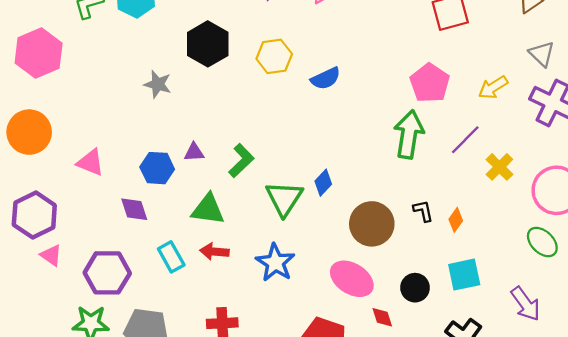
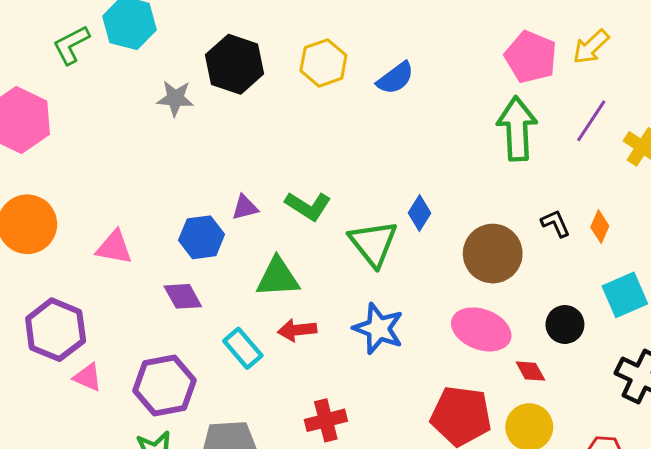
gray star: (158, 84) -> (175, 98), moved
yellow arrow: (493, 87) -> (591, 47), moved
green L-shape: (241, 161) -> (308, 206), turned 88

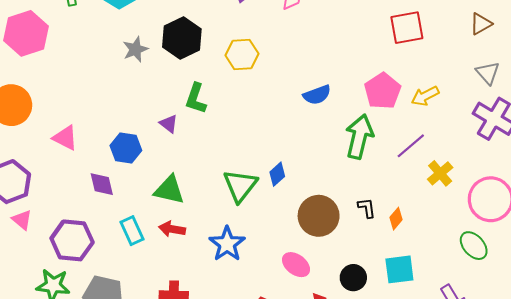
blue semicircle: (395, 78) -> (317, 95), moved
gray star: (175, 98) -> (135, 49), turned 30
green L-shape: (308, 206) -> (196, 98), moved, turned 60
purple triangle: (245, 207) -> (169, 124), moved, turned 36
pink ellipse: (481, 329) -> (296, 265), size x0.7

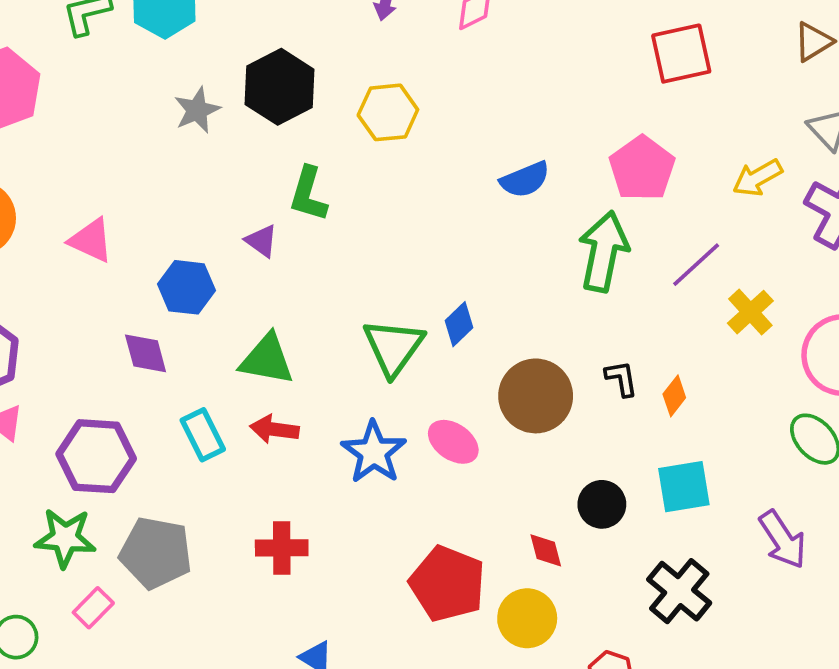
yellow arrow: (425, 96) -> (757, 178), moved
pink triangle: (65, 138) -> (91, 240), moved
pink ellipse: (296, 265) -> (453, 442), moved

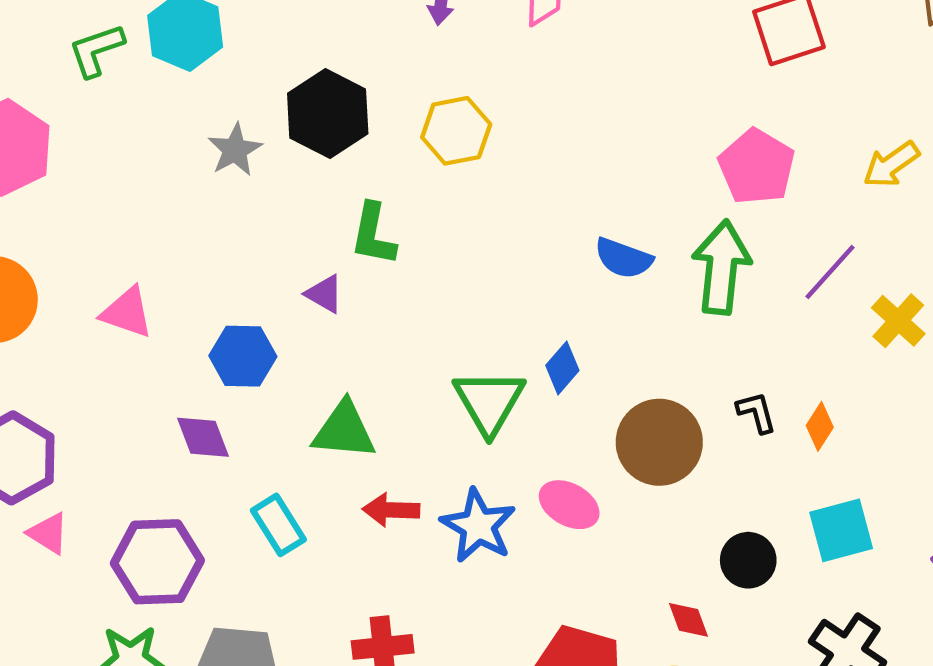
blue semicircle: (525, 180) -> (623, 258), moved, turned 48
red arrow: (274, 429) -> (391, 510), moved

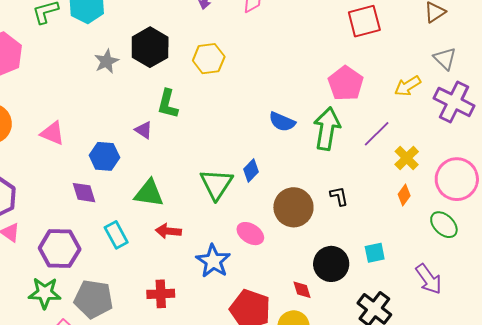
orange diamond: (820, 426) -> (404, 195), moved
blue star: (478, 526) -> (213, 261), moved
cyan square: (841, 530) -> (375, 253), size x0.7
black circle: (748, 560) -> (331, 264), size x1.4

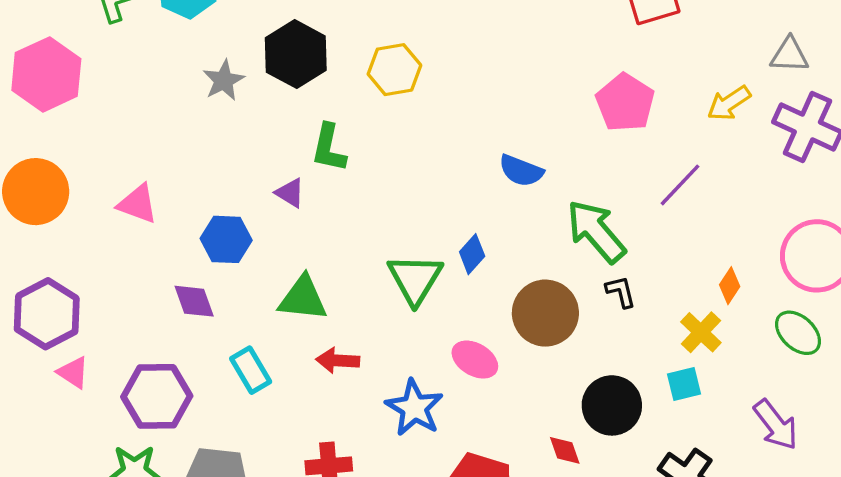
gray triangle: (445, 59) -> (789, 55), turned -40
green arrow: (327, 129) -> (596, 231), moved, turned -48
yellow cross: (407, 158) -> (701, 332), moved

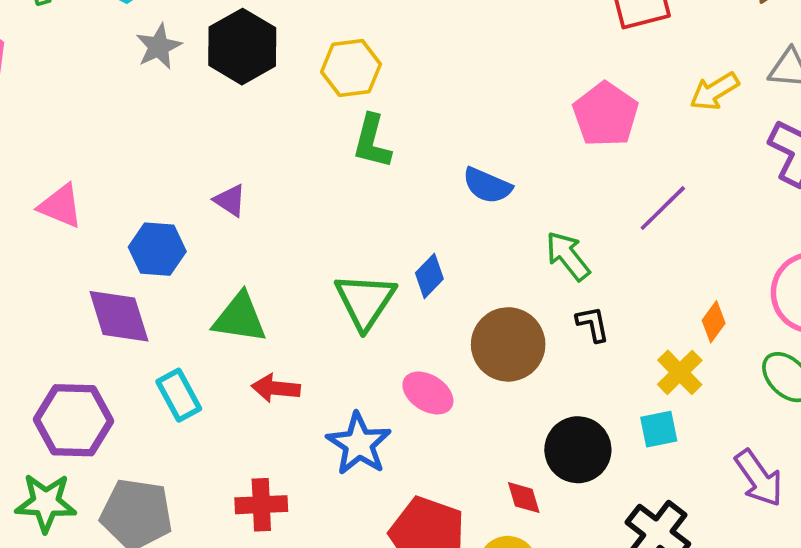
gray star: (224, 80) -> (159, 47), moved
yellow arrow: (729, 103) -> (714, 91), moved
green L-shape: (329, 148) -> (372, 141), moved
green arrow: (596, 231) -> (568, 256), size x0.7
purple diamond: (194, 301) -> (119, 316), size x1.4

